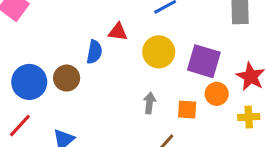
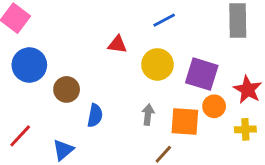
blue semicircle: (94, 52) -> (95, 116), moved
blue circle: (29, 82) -> (29, 65), moved
orange square: (187, 110) -> (185, 121), size x1.5

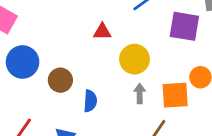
yellow circle: (157, 64) -> (134, 59), moved
purple square: (202, 74) -> (184, 26), moved

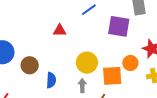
yellow circle: (134, 59) -> (87, 63), moved
gray arrow: (140, 93) -> (82, 86), moved

